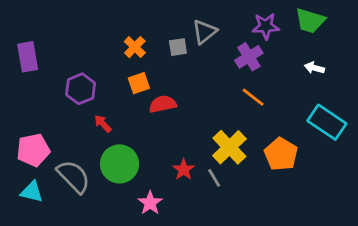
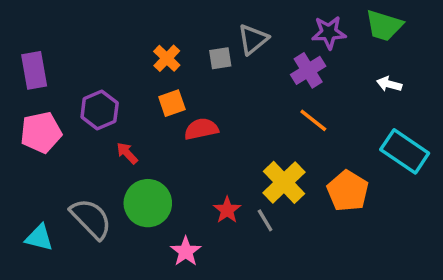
pink pentagon: (33, 150) -> (41, 132), moved

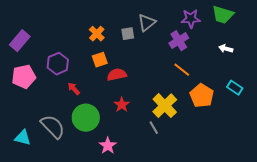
purple rectangle: (34, 70) -> (20, 41), turned 50
cyan rectangle: (405, 151) -> (235, 88), size x0.6
orange pentagon: (348, 191) -> (202, 96), moved
red star: (227, 210) -> (122, 105), moved

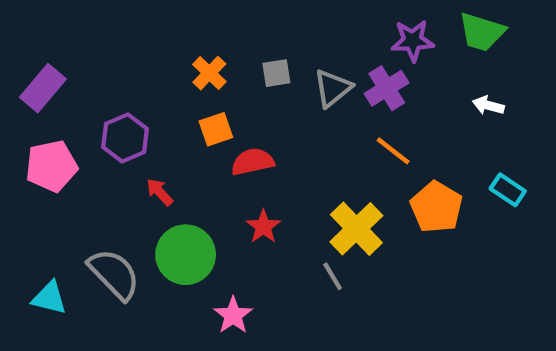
gray triangle: (147, 23) -> (333, 88), moved

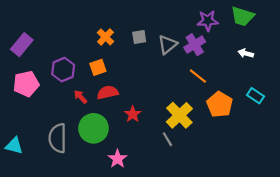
orange square: (216, 129) -> (98, 67), moved
red semicircle: (253, 162) -> (108, 92), moved
gray semicircle: (114, 274) -> (58, 138), turned -136
cyan triangle: (49, 298) -> (14, 146), moved

